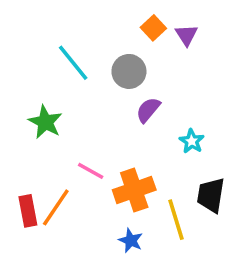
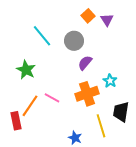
orange cross: (134, 190) -> (87, 94), moved
orange line: (56, 207) -> (30, 106), moved

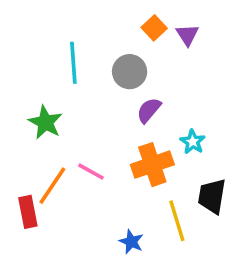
cyan line: (42, 36) -> (73, 63), turned 35

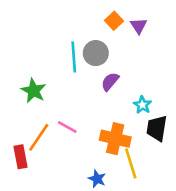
cyan line: (73, 63) -> (74, 57), moved
orange cross: (152, 165) -> (115, 139), moved, turned 32
black trapezoid: (212, 196) -> (157, 128), moved

